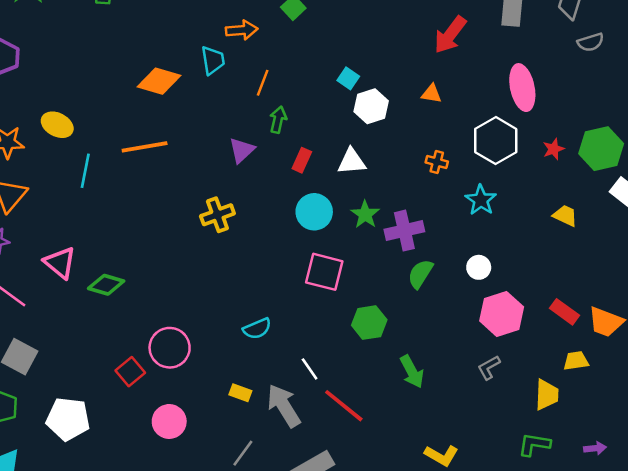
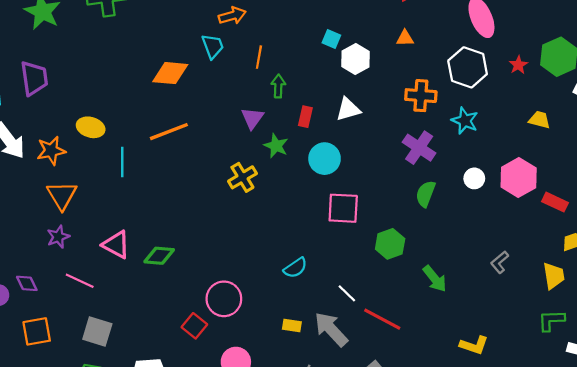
orange cross: (437, 162) -> (421, 96), size x1.6
green star: (365, 214) -> (276, 146), moved
purple cross: (404, 231) -> (419, 148), moved, turned -32
pink hexagon: (502, 314) -> (519, 178), moved

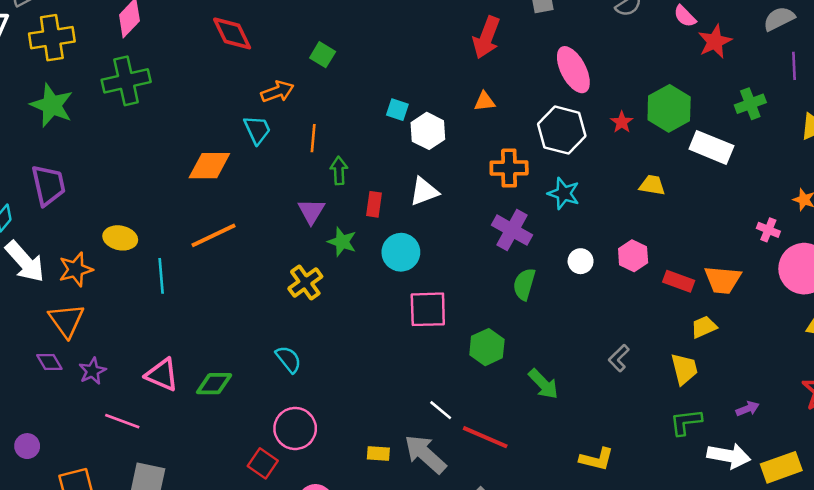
pink hexagon: (519, 178) -> (633, 256), size x0.7
orange triangle: (62, 195) -> (66, 320), moved
cyan semicircle: (295, 268) -> (288, 359), moved, turned -90
purple diamond: (27, 283) -> (49, 362), moved

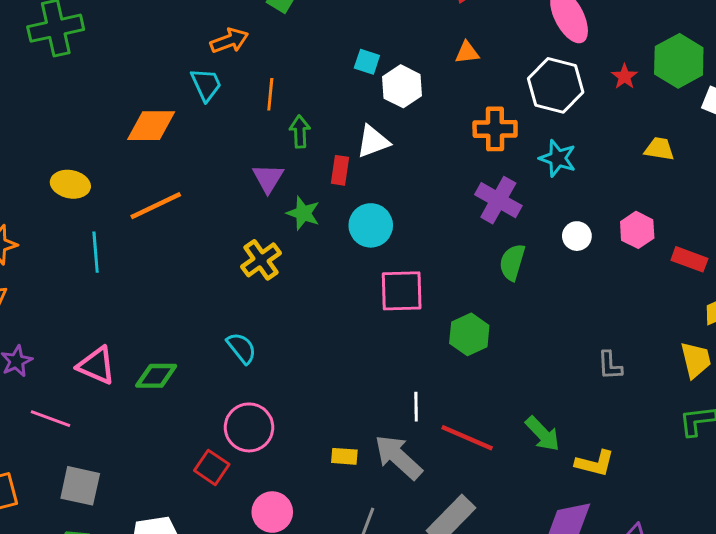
white triangle: (424, 191) -> (373, 141), moved
yellow ellipse: (120, 238) -> (70, 184), moved
gray L-shape: (619, 358) -> (610, 365), moved, turned -48
green arrow: (543, 384) -> (543, 434), moved
white line: (441, 410) -> (416, 407), turned 50

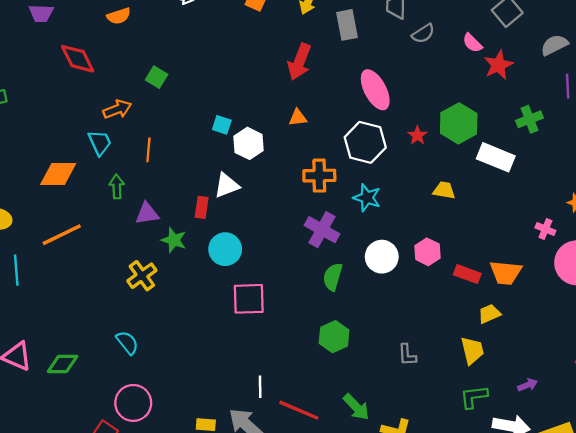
green arrow: (300, 132) -> (117, 187), moved
purple triangle: (268, 178) -> (147, 214), turned 50
white circle: (577, 236) -> (382, 257), size x1.5
green hexagon: (469, 334) -> (334, 337), moved

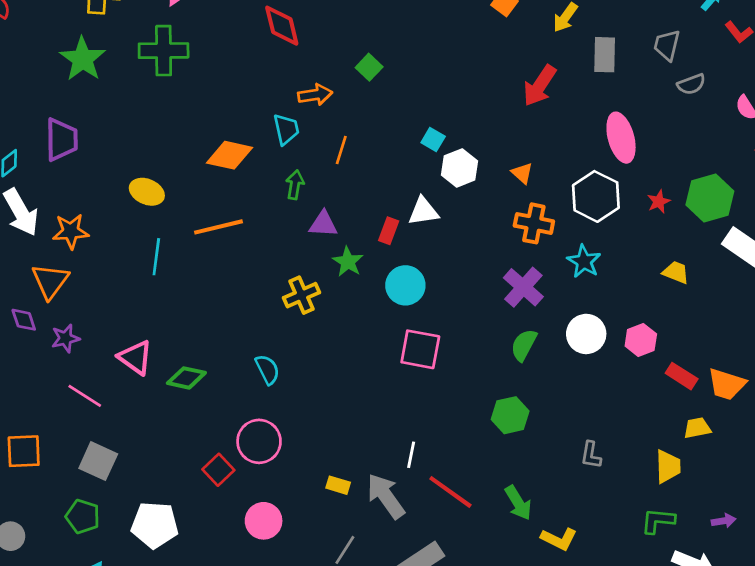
orange triangle: (298, 118) -> (522, 173), moved, turned 36

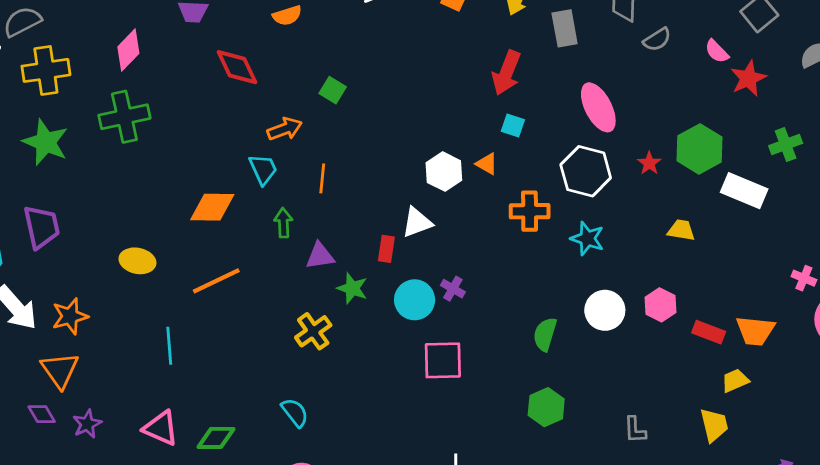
cyan square: (433, 139) -> (513, 126), moved
orange triangle: (522, 173) -> (487, 164), moved
cyan line: (156, 257) -> (169, 346), moved
purple cross: (523, 287) -> (453, 289), moved, size x0.6

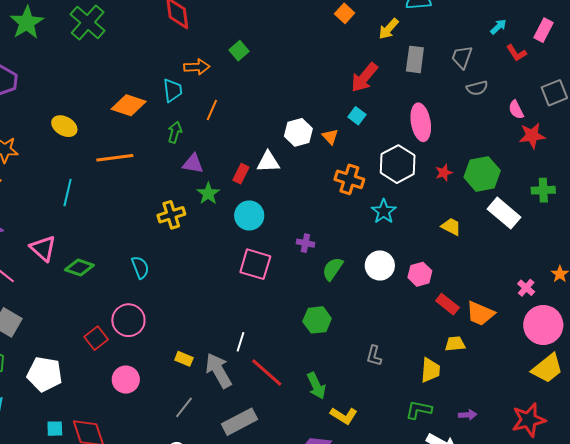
green cross: (124, 117) -> (88, 23), turned 36
purple cross: (453, 289) -> (305, 243), moved, turned -36

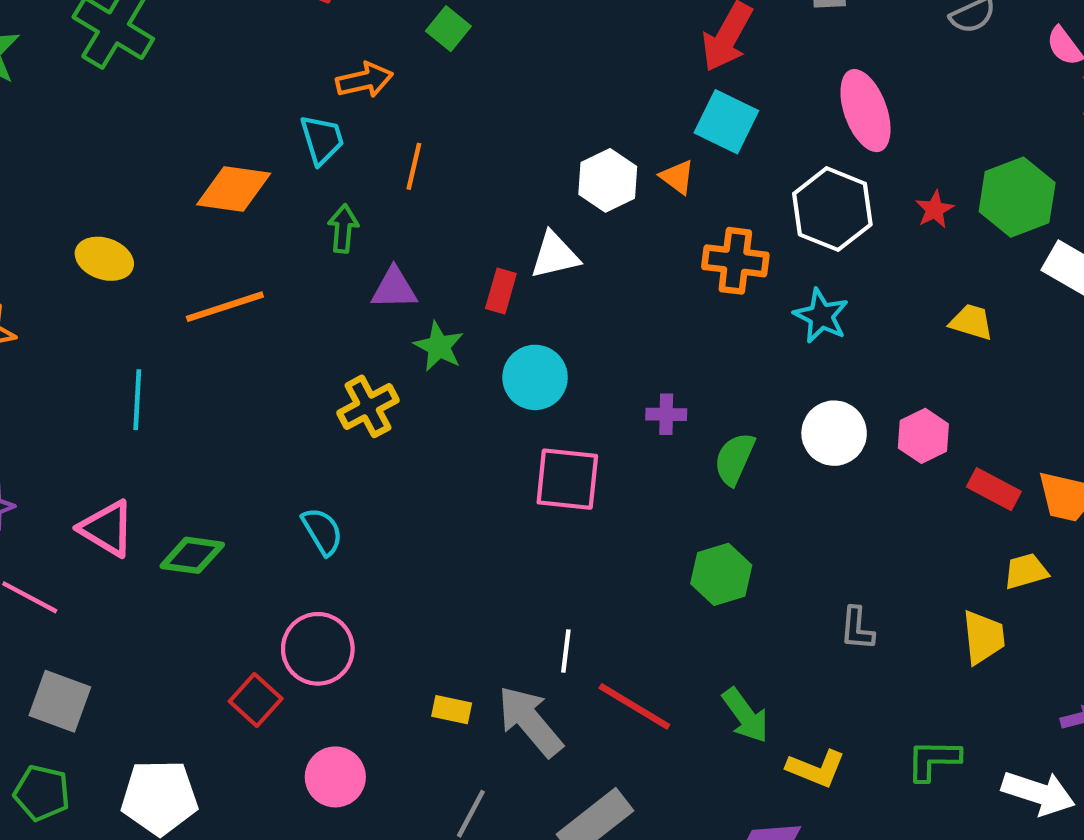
cyan square: (357, 116) -> (726, 122), size x1.6
green L-shape: (419, 410) -> (933, 760), moved

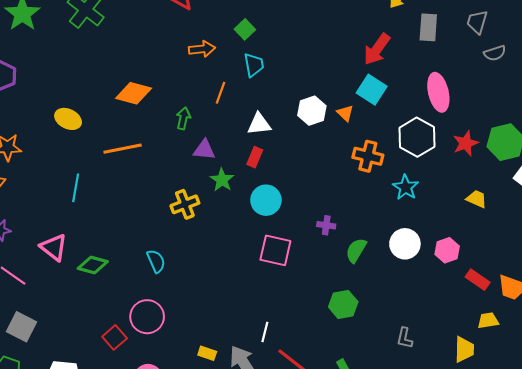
cyan trapezoid: (322, 140) -> (254, 65), moved
red star: (935, 209) -> (466, 143), size x1.4
white triangle: (555, 255) -> (259, 124), moved

